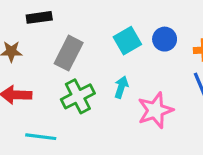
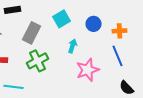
cyan square: (127, 41) -> (62, 19), moved
cyan arrow: (121, 87) -> (73, 46), moved

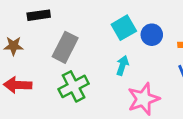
cyan square: (62, 19) -> (124, 28), moved

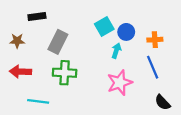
cyan arrow: (122, 65) -> (116, 51), moved
green cross: (74, 86) -> (65, 73), turned 30

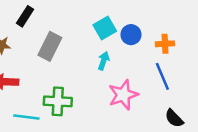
black rectangle: (37, 17) -> (25, 16), turned -49
cyan arrow: (116, 51) -> (104, 61), moved
green cross: (65, 73) -> (58, 101), moved

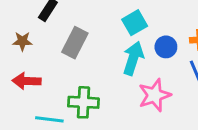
blue circle: (131, 35) -> (166, 47), moved
cyan arrow: (104, 61) -> (133, 58), size x1.6

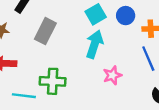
blue circle: (166, 47) -> (126, 16), moved
pink star: (155, 95) -> (112, 75), size x0.7

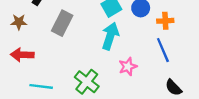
green cross: (53, 81) -> (87, 82), moved, turned 35

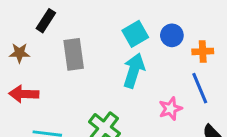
gray rectangle: (62, 23) -> (74, 54), turned -35
pink star: (128, 66) -> (170, 109), moved

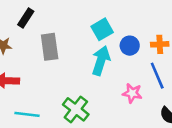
blue circle: (172, 35) -> (130, 46), moved
pink star: (170, 109) -> (132, 93), turned 30

